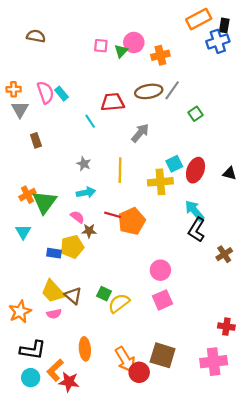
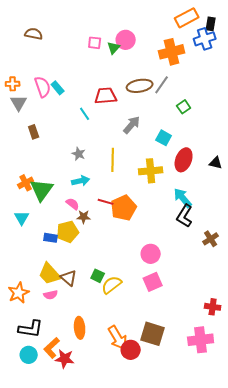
orange cross: (160, 55) -> (172, 52), moved, size x1.4
cyan square: (174, 164) -> (164, 138), moved, turned -35

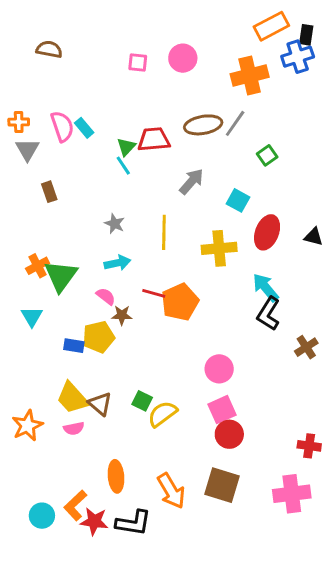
green triangle: (114, 48) -> (126, 147), moved
black L-shape: (31, 329) -> (133, 523), moved
red circle: (131, 350) -> (229, 434), moved

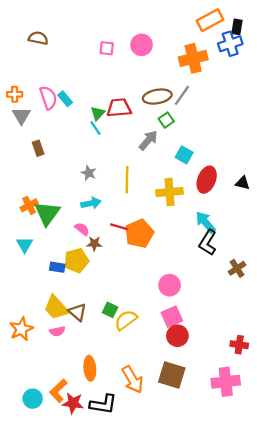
green square: (267, 155) -> (166, 120), moved

